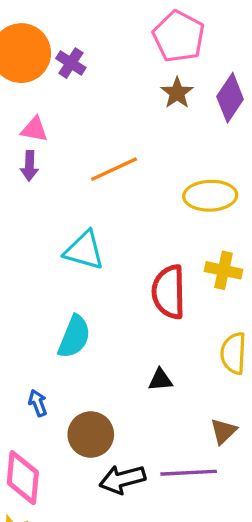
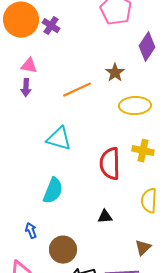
brown star: (177, 93) -> (115, 73), moved

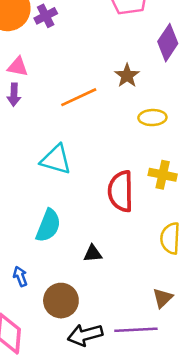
purple cross: (51, 26) -> (46, 16), turned 30
yellow ellipse: (135, 106) -> (152, 118), size x0.7
black triangle: (105, 217) -> (93, 254), moved

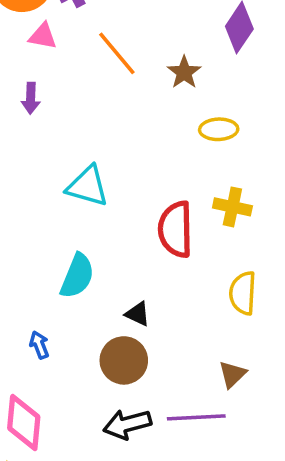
pink triangle: (18, 67) -> (43, 36), moved
orange line: (79, 97) -> (117, 53), moved, turned 75
black triangle: (93, 254) -> (138, 314), turned 30
brown circle: (61, 301) -> (124, 360), moved

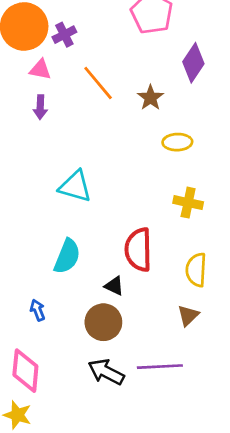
purple arrow: (31, 98) -> (40, 107), moved
red semicircle: (176, 229) -> (138, 250), moved
brown triangle: (232, 374) -> (188, 315), moved
black arrow: (127, 424) -> (106, 372), turned 42

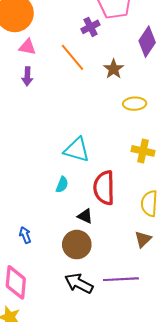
purple cross: (64, 35) -> (90, 27), moved
cyan triangle: (75, 186) -> (77, 150), moved
cyan semicircle: (67, 256) -> (62, 185), moved, size x0.6

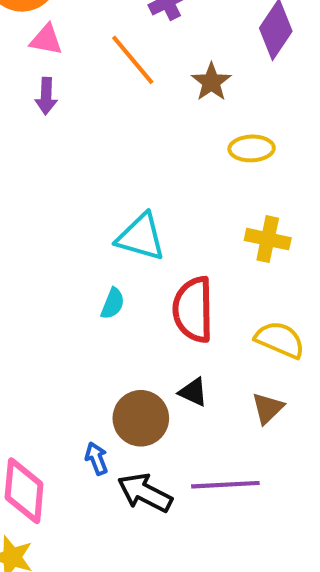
yellow semicircle: (149, 204) -> (280, 340), turned 110
black triangle: (85, 216) -> (193, 392), moved
blue arrow: (25, 235) -> (97, 459), moved

